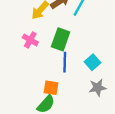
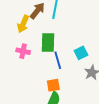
cyan square: (93, 62) -> (81, 53), turned 32

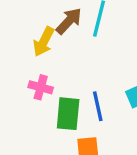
green rectangle: (48, 43) -> (68, 114), moved

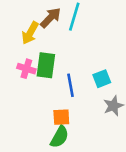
green rectangle: (68, 114) -> (46, 65), moved

